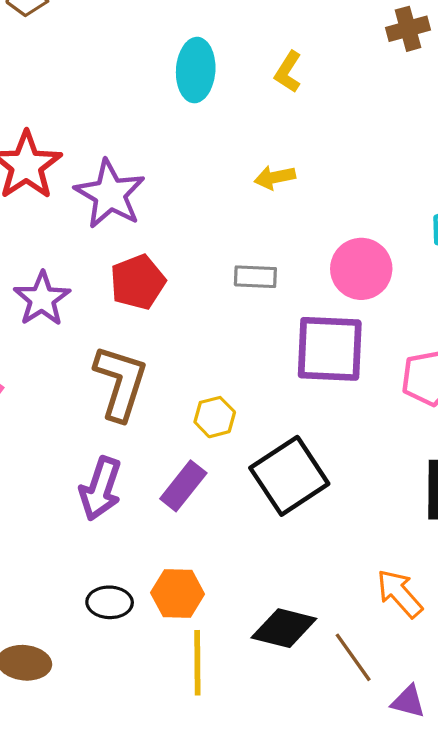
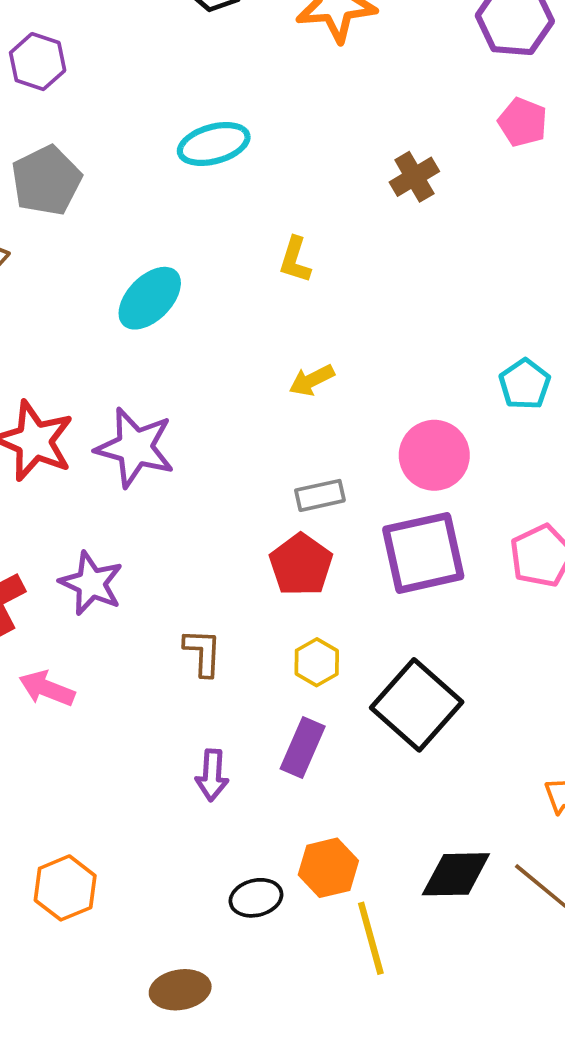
cyan ellipse: (196, 70) -> (150, 298), moved, turned 56
red pentagon: (138, 282) -> (301, 565), moved
brown L-shape: (120, 383) -> (203, 652), size x0.6
purple arrow: (100, 489) -> (212, 775), size x0.7

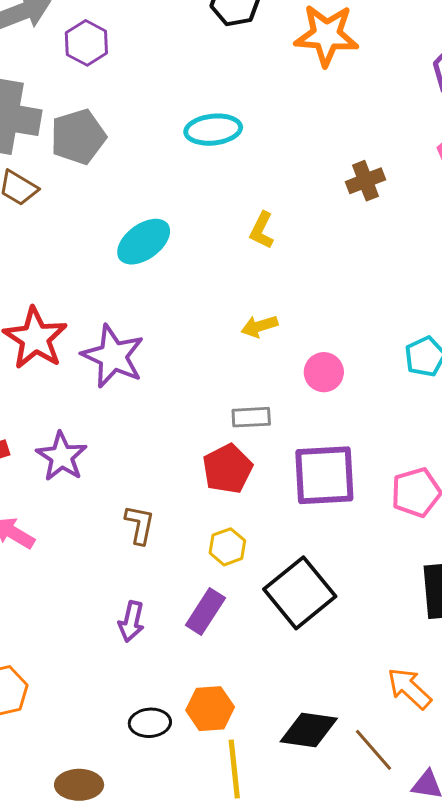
pink circle: (434, 455) -> (324, 372), moved, size x0.7

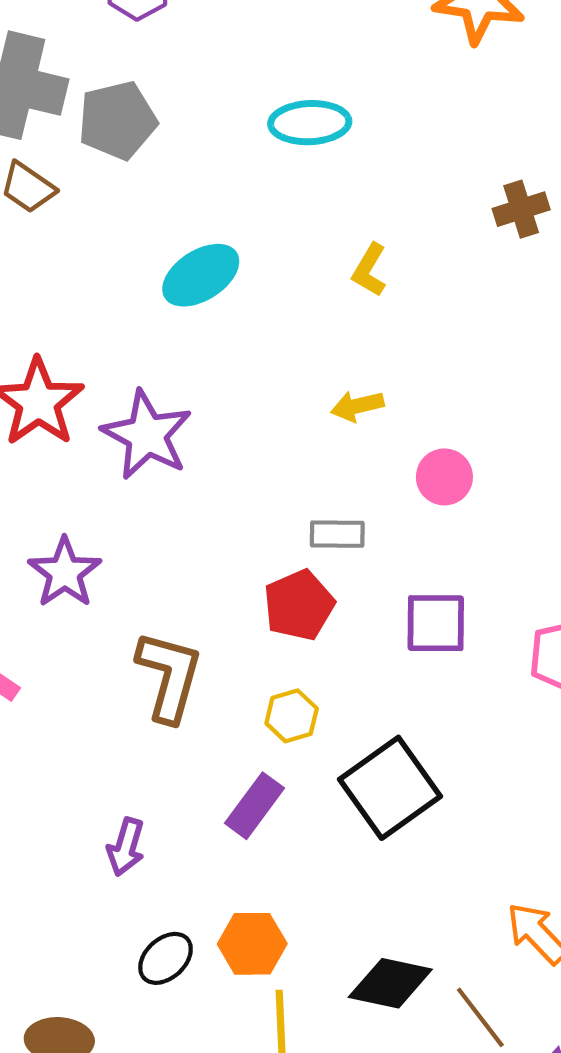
purple square: (324, 475) -> (436, 623), size x0.7
brown L-shape: (140, 525) -> (169, 676), size x1.6
purple arrow: (131, 621) -> (126, 847), moved
black ellipse: (150, 723) -> (166, 958), turned -42

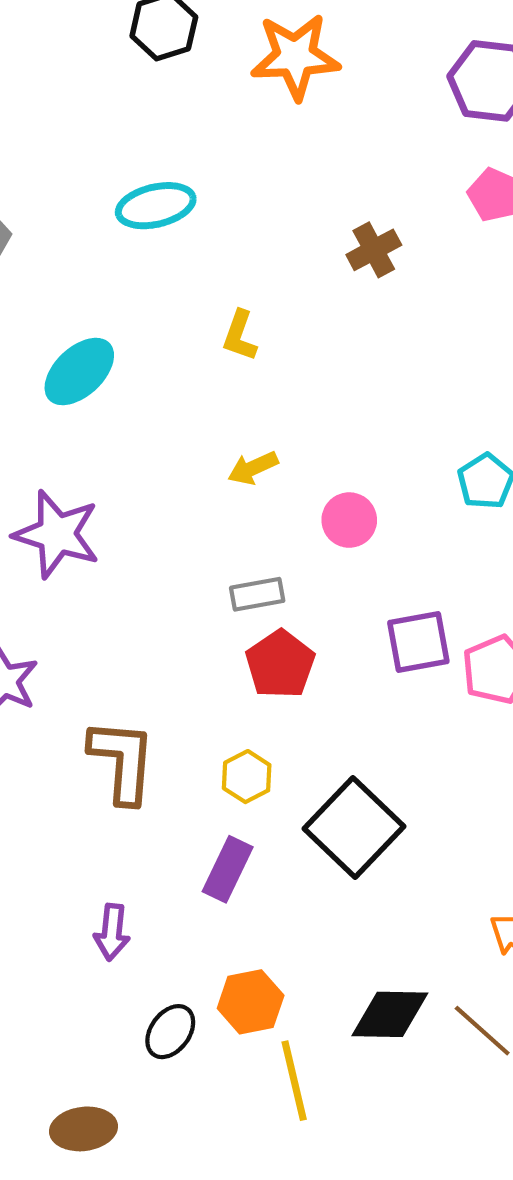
red pentagon: (299, 605) -> (280, 664), moved
purple square: (436, 623) -> (418, 642), moved

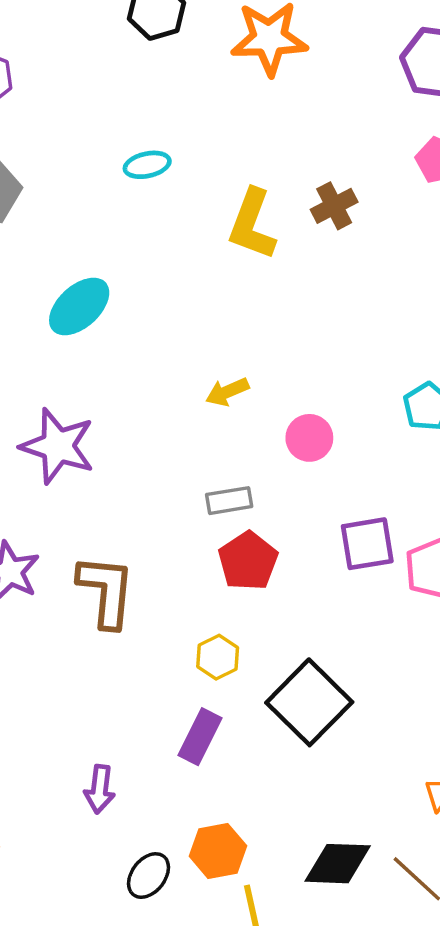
cyan ellipse: (156, 206) -> (147, 165), size x0.7
yellow L-shape: (240, 336) -> (252, 224), moved, size x1.6
brown L-shape: (122, 761) -> (106, 591), moved

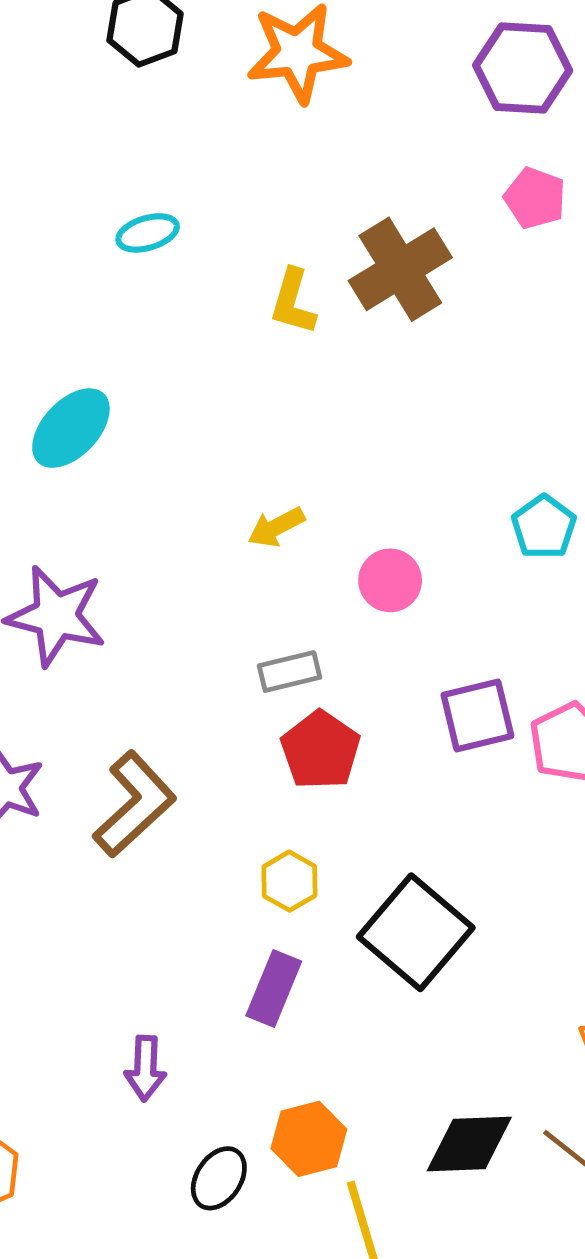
brown cross: (334, 206) -> (400, 269), size x1.6
yellow L-shape: (252, 224) -> (293, 302), size x0.7
brown L-shape: (106, 591) -> (135, 804), turned 46

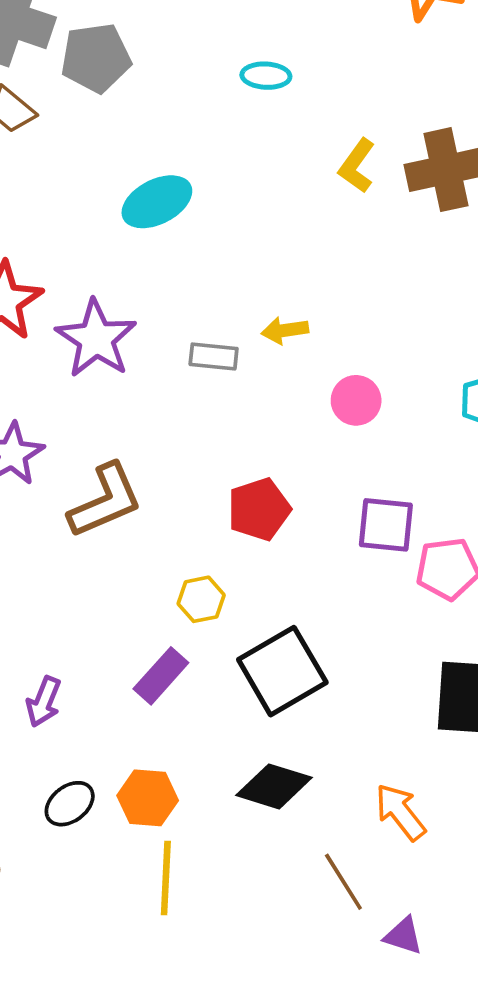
gray rectangle: (289, 672) -> (214, 356), moved
black diamond: (469, 1144) -> (274, 786), moved

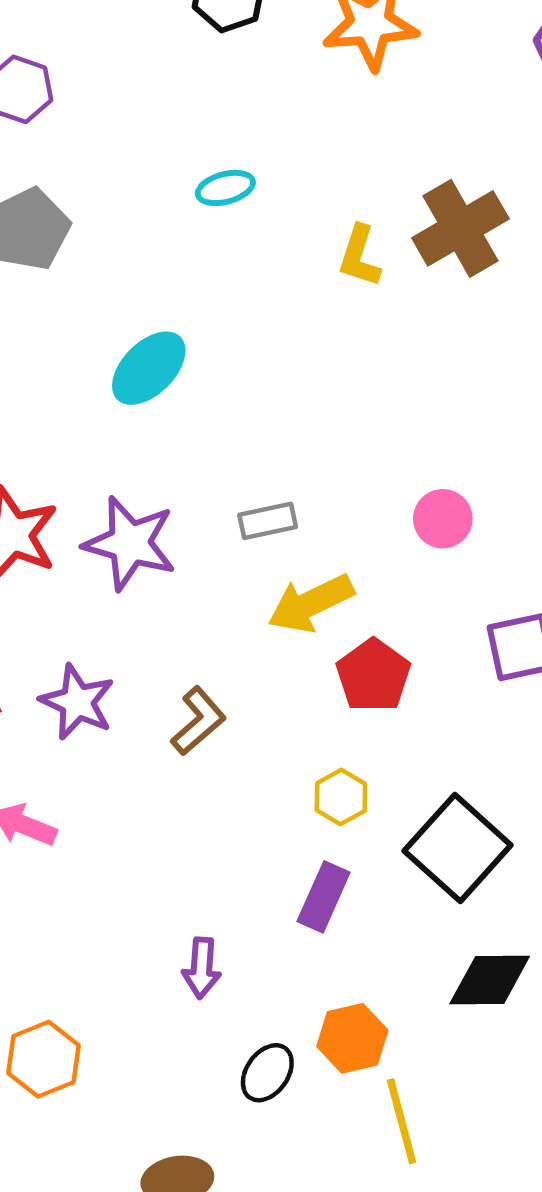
yellow arrow: (285, 330) -> (311, 603), moved, size x1.6
brown L-shape: (105, 501) -> (198, 721), size x0.7

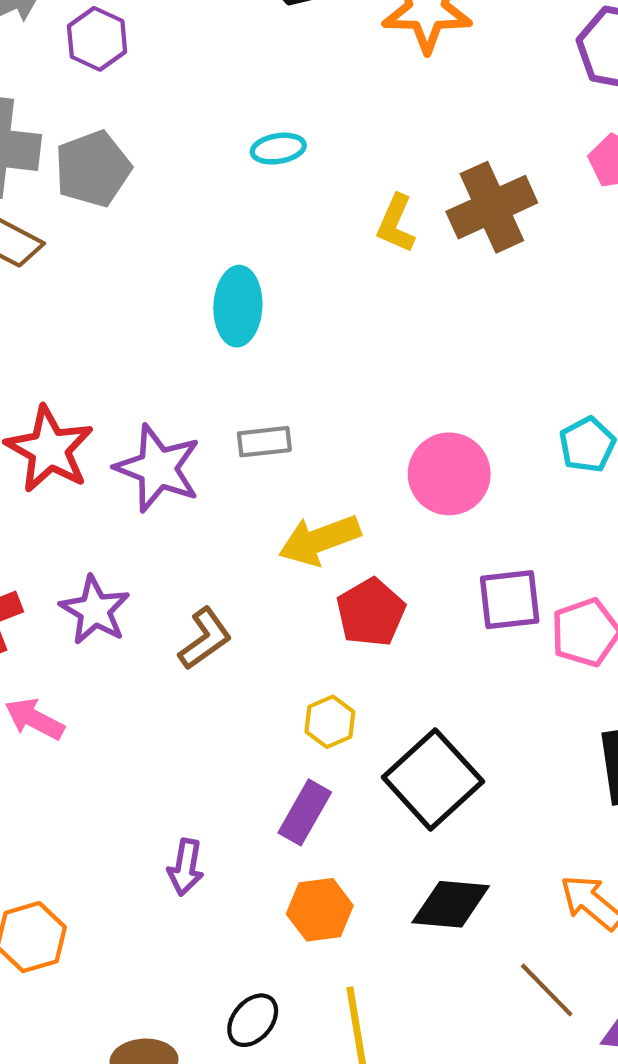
cyan ellipse: (149, 368) -> (238, 306), moved, turned -48
pink circle: (443, 519) -> (449, 474), size x1.5
gray rectangle: (268, 521) -> (264, 442), moved
orange hexagon: (352, 1038) -> (320, 910), moved
black ellipse: (267, 1073) -> (253, 1020), moved

